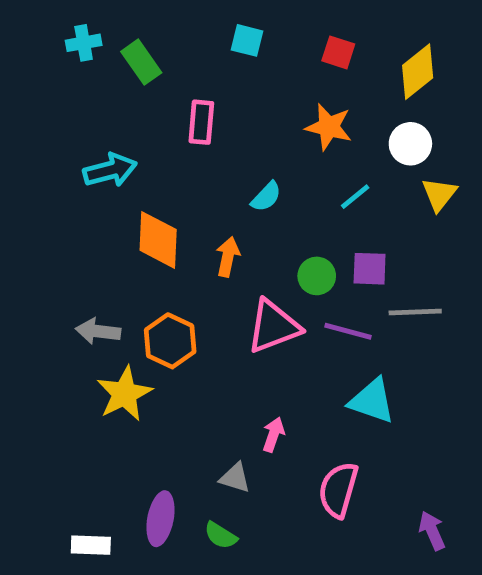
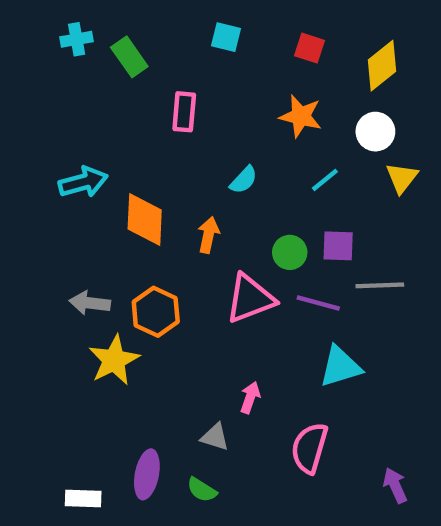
cyan arrow: (110, 170) -> (83, 182), moved
cyan triangle: (372, 401) -> (340, 367), turned -36

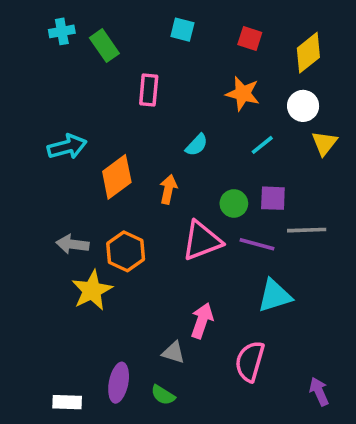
orange diamond: (145, 219) -> (117, 177), turned 51
pink arrow: (250, 397) -> (202, 321), size x1.4

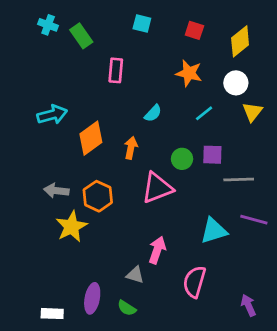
cyan cross: (62, 31) -> (48, 25), turned 30
purple line: (257, 244) -> (254, 220), moved

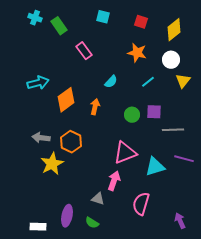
pink rectangle: (116, 70) -> (84, 51), turned -42
pink triangle: (157, 188) -> (125, 153), moved

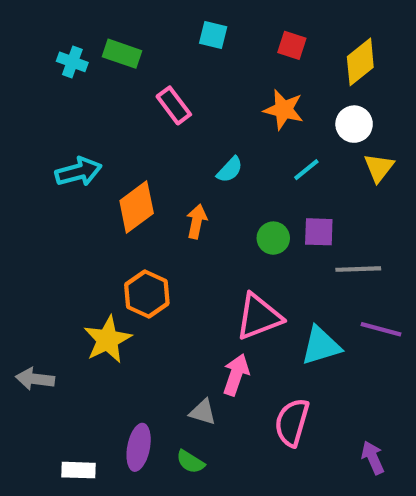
cyan cross: (35, 18) -> (72, 62), moved
green rectangle: (59, 26) -> (122, 54), turned -36
gray arrow: (41, 138) -> (35, 379), moved

